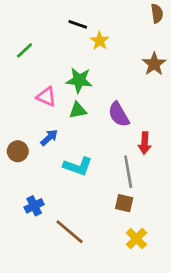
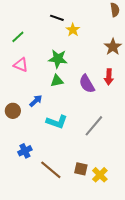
pink triangle: (46, 97) -> (21, 65), moved
red arrow: (145, 143) -> (109, 77), moved
gray line: (128, 172) -> (94, 126), turned 50
brown square: (124, 203) -> (81, 169), moved

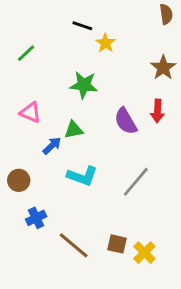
pink triangle: (21, 65) -> (30, 112), moved
green triangle: (57, 81) -> (74, 130), moved
brown circle: (13, 111) -> (19, 180), moved

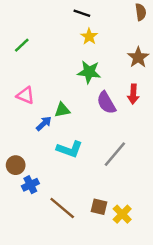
black line: (82, 26) -> (82, 13), moved
green star: (84, 85) -> (89, 72), moved
brown circle: (19, 180) -> (16, 165), moved

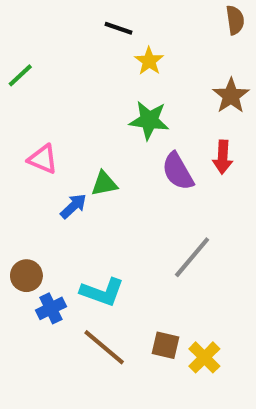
black line: (82, 13) -> (118, 28), moved
green line: (22, 45) -> (20, 75), moved
cyan L-shape: (70, 149) -> (102, 292), moved

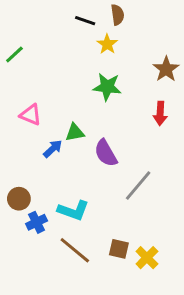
brown semicircle: (235, 20) -> (118, 15), moved
purple semicircle: (178, 171) -> (106, 153), moved

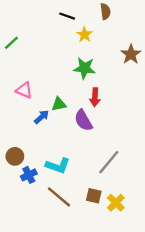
brown semicircle: (118, 15) -> (105, 11), moved
red arrow: (160, 113) -> (95, 97), moved
gray line: (138, 185) -> (109, 162), moved

